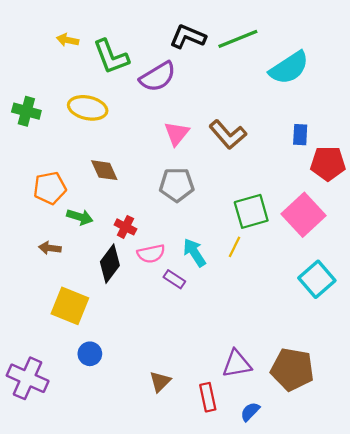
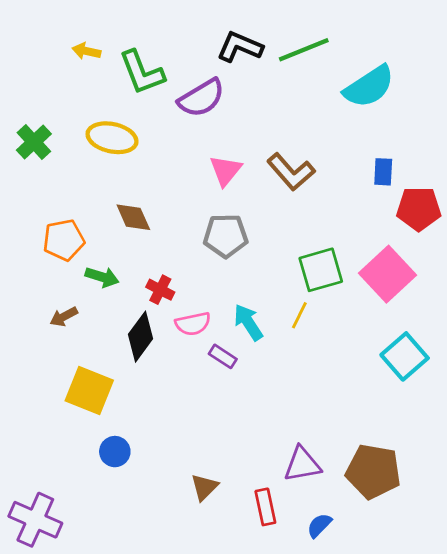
green cross: (26, 111) -> (34, 142), turned 32
brown arrow: (50, 248) -> (64, 317), turned -35
purple cross: (28, 378) -> (35, 520), moved

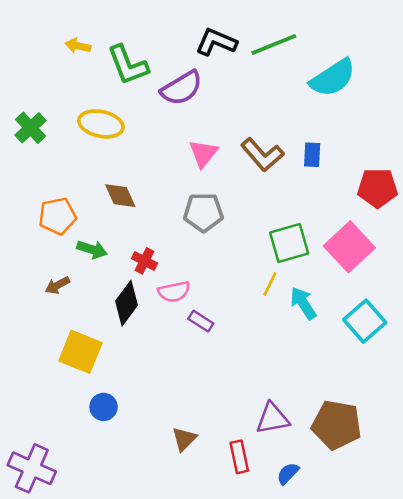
blue rectangle: (383, 172) -> (312, 155), moved
cyan arrow: (248, 322) -> (303, 303), moved

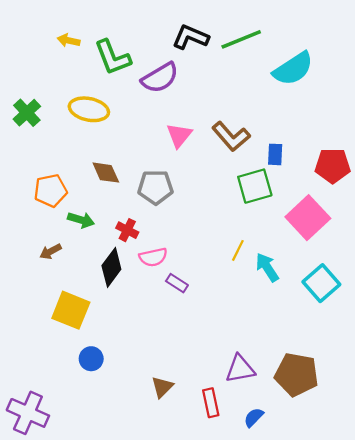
blue rectangle: (312, 155) -> (275, 154), moved
gray pentagon: (203, 212) -> (155, 187), moved
green square: (289, 243) -> (255, 186), moved

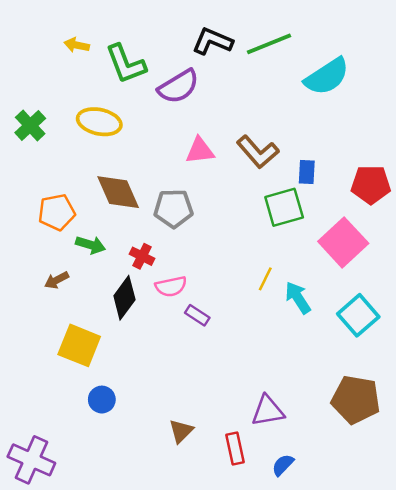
pink triangle: (179, 135) -> (200, 151), turned 44
brown diamond: (106, 173) -> (118, 192), size x1.4
brown pentagon: (297, 375) -> (356, 400), moved

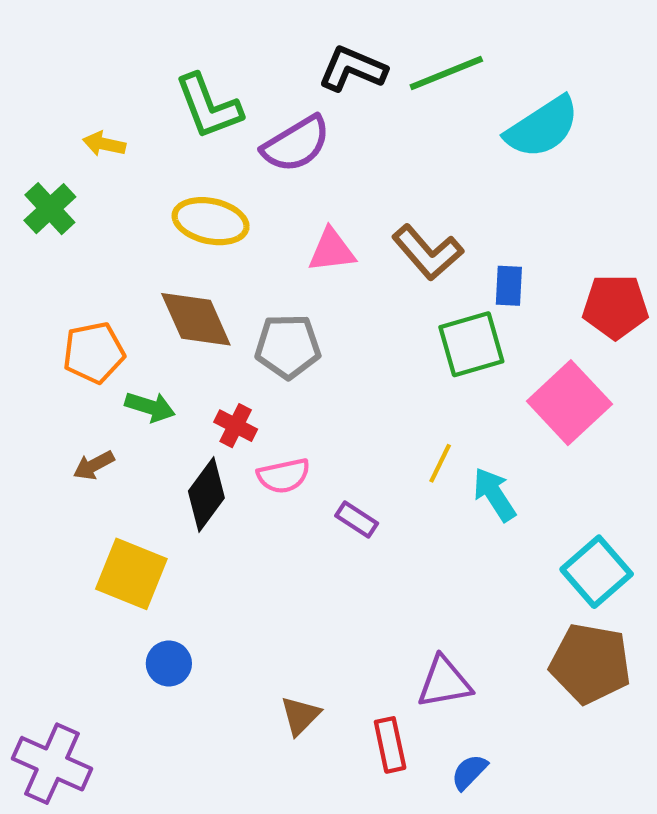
yellow arrow: (77, 45) -> (104, 144), moved
yellow ellipse: (99, 122) -> (211, 221), moved
purple rectangle: (197, 315) -> (357, 520), moved
cyan square: (358, 315) -> (597, 572), moved

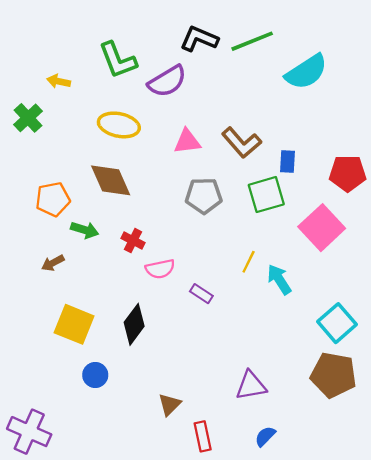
gray pentagon: (288, 346) -> (204, 196), moved
black diamond: (206, 494) -> (134, 324), moved
red rectangle: (390, 745) -> (203, 436), moved

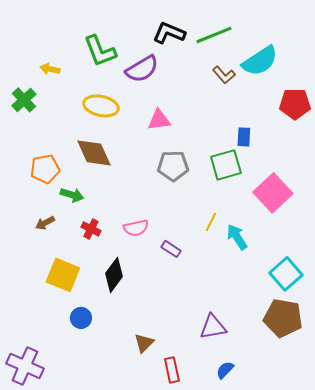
brown L-shape: (242, 143) -> (224, 75), moved, size x0.7
red pentagon: (348, 173) -> (295, 104), moved
red cross: (133, 241) -> (91, 229), moved

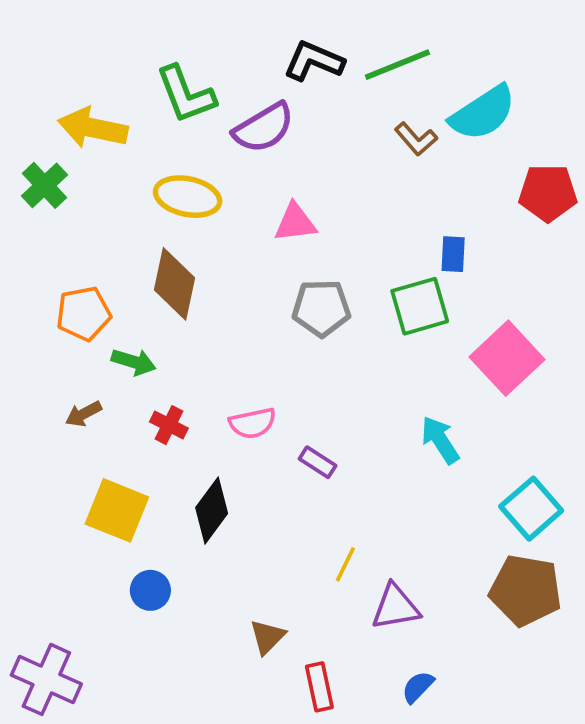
yellow arrow: (50, 69) -> (93, 128), size x1.8
brown diamond: (94, 153) -> (175, 284), turned 36
yellow line: (211, 222) -> (345, 564), moved

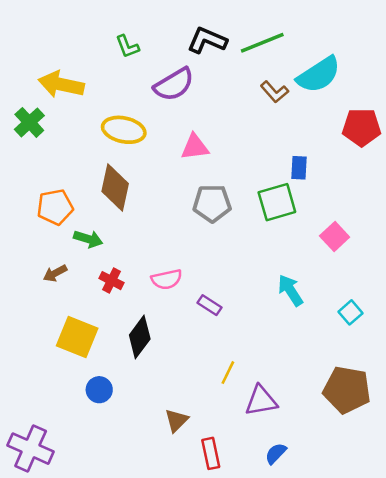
green L-shape: (186, 94) -> (127, 46), moved, size x0.6
pink square: (507, 358) -> (335, 236), size x0.6
cyan square: (531, 509) -> (351, 312), moved, size x0.6

